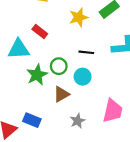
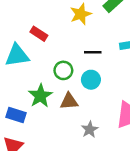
green star: (37, 75) -> (40, 96), moved
brown triangle: (61, 94) -> (69, 101), turned 30
blue rectangle: (32, 120) -> (16, 115), moved

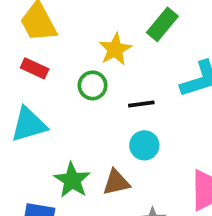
red rectangle: (39, 34) -> (35, 68), moved
green circle: (63, 70) -> (93, 85), moved

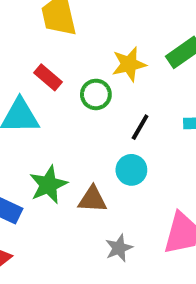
red rectangle: (35, 68) -> (48, 77), moved
black line: (141, 104) -> (140, 127), turned -68

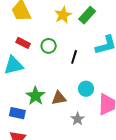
yellow star: (129, 64) -> (63, 15), moved
cyan circle: (131, 170) -> (86, 89), moved

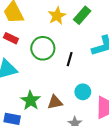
red rectangle: (23, 43) -> (11, 38), moved
green circle: (49, 46) -> (43, 48), size x1.5

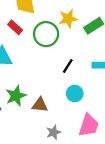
green circle: (43, 48) -> (46, 34), moved
cyan circle: (83, 92) -> (75, 93), moved

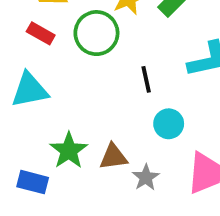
black line: (68, 66) -> (146, 79), turned -32
gray star: (53, 132) -> (146, 177), moved

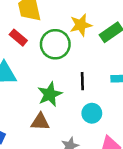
green star: (69, 151) -> (50, 94), moved
brown triangle: (113, 157) -> (40, 122), moved

